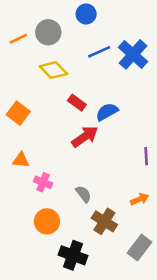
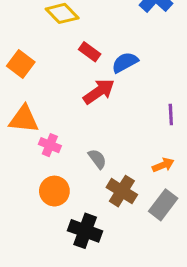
orange triangle: (21, 160) -> (24, 119), size x1.5
gray rectangle: (140, 247) -> (163, 205), moved

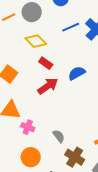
red rectangle: (90, 52) -> (46, 63), moved
red arrow: (99, 92) -> (48, 86), moved

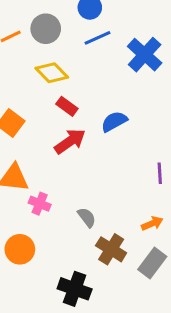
blue line: (71, 27) -> (97, 38), moved
orange circle: (31, 157) -> (20, 249), moved

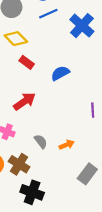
red arrow: (70, 141) -> (24, 101), moved
orange arrow: (152, 223) -> (67, 145), moved
brown cross: (111, 249) -> (19, 164), moved

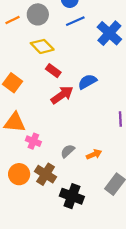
red arrow: (24, 101) -> (62, 95), moved
gray semicircle: (41, 141) -> (68, 151), turned -96
black cross: (32, 192) -> (72, 196), moved

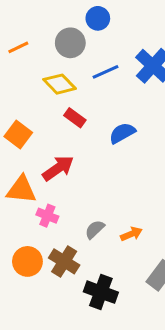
gray circle: (38, 14) -> (70, 43), moved
blue line: (75, 21) -> (105, 72), moved
red arrow: (62, 95) -> (58, 168), moved

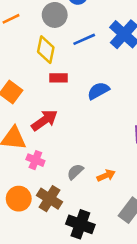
yellow diamond: (60, 84) -> (46, 50), turned 56
red rectangle: (75, 118) -> (59, 78), turned -36

